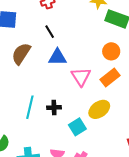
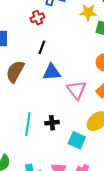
black line: (50, 32) -> (42, 47), turned 56
cyan square: (77, 127) -> (77, 140), turned -30

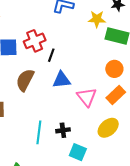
red cross: (37, 18) -> (35, 41), moved, size x1.5
cyan square: (77, 140) -> (78, 152), moved

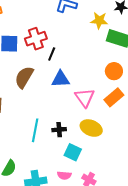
yellow ellipse: (108, 128) -> (91, 128), moved, turned 60

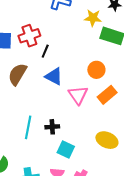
orange circle: (114, 71) -> (96, 70), moved
blue triangle: (61, 79) -> (54, 76), turned 30
yellow ellipse: (91, 128) -> (107, 140), moved

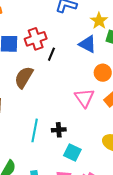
yellow star: (93, 18) -> (99, 21), turned 30
blue triangle: (54, 76) -> (88, 44), moved

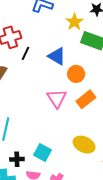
blue triangle: (88, 44) -> (57, 56), moved
black cross: (59, 130) -> (17, 159), moved

